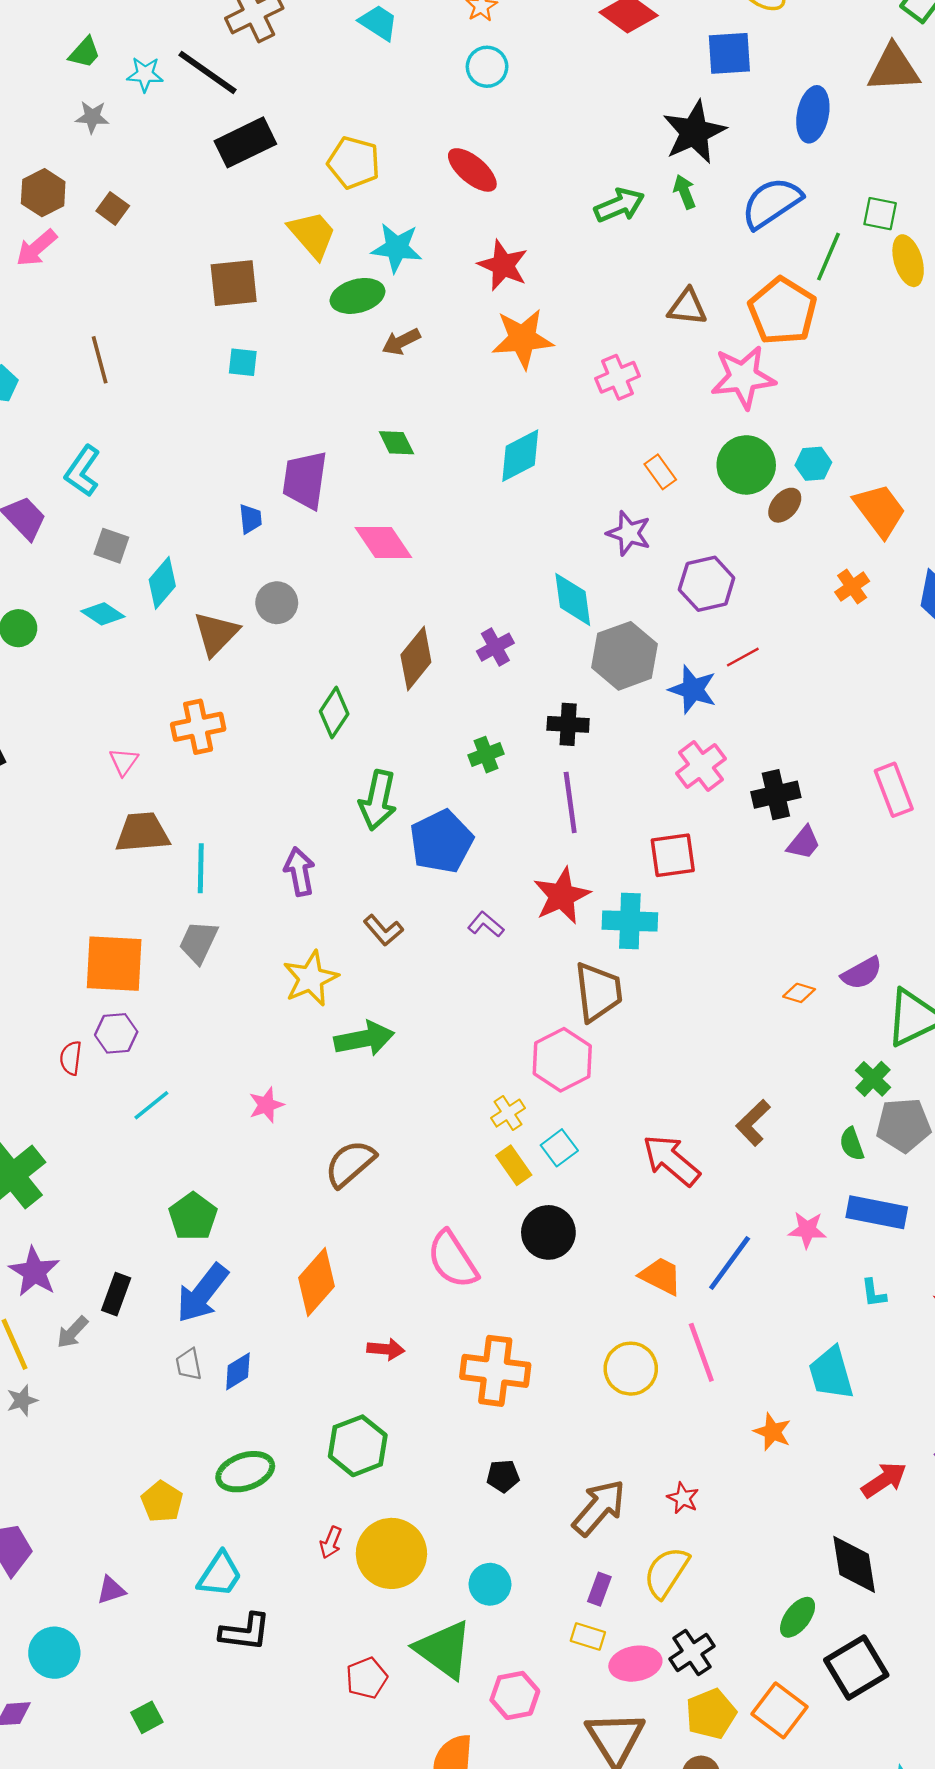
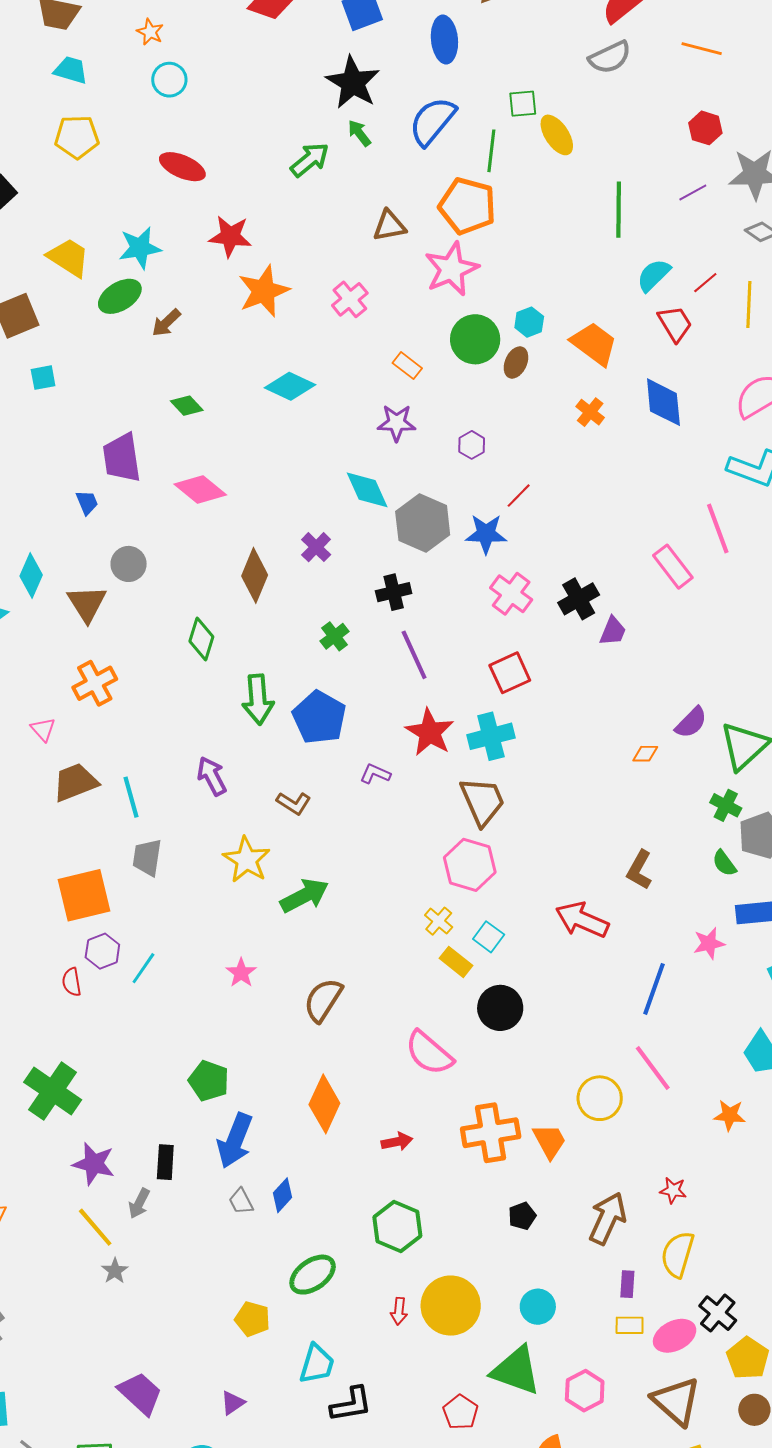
yellow pentagon: (354, 163) -> (77, 137), moved
cyan diamond: (520, 456) -> (290, 386), turned 69
purple hexagon: (707, 584) -> (472, 445), size x0.6
cyan line: (151, 1105) -> (143, 968), moved
orange trapezoid: (661, 1276) -> (549, 1141), moved, turned 51

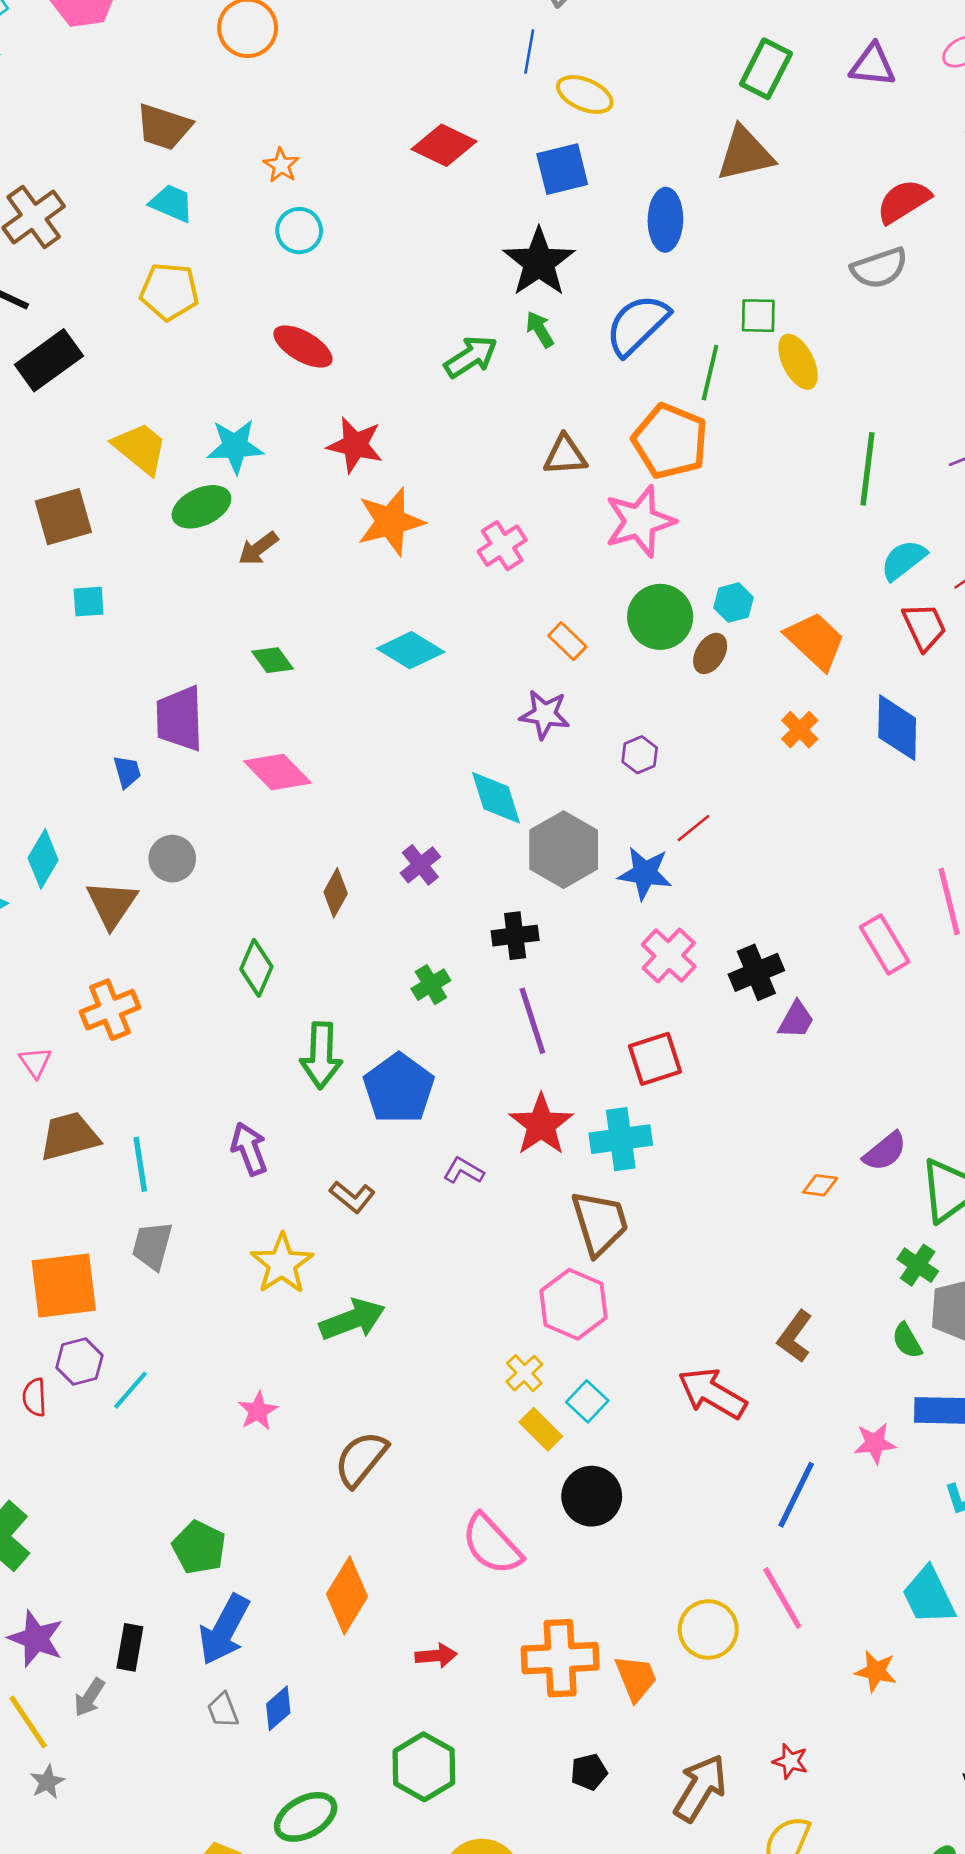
brown diamond: (255, 575) -> (336, 893), size x0.7

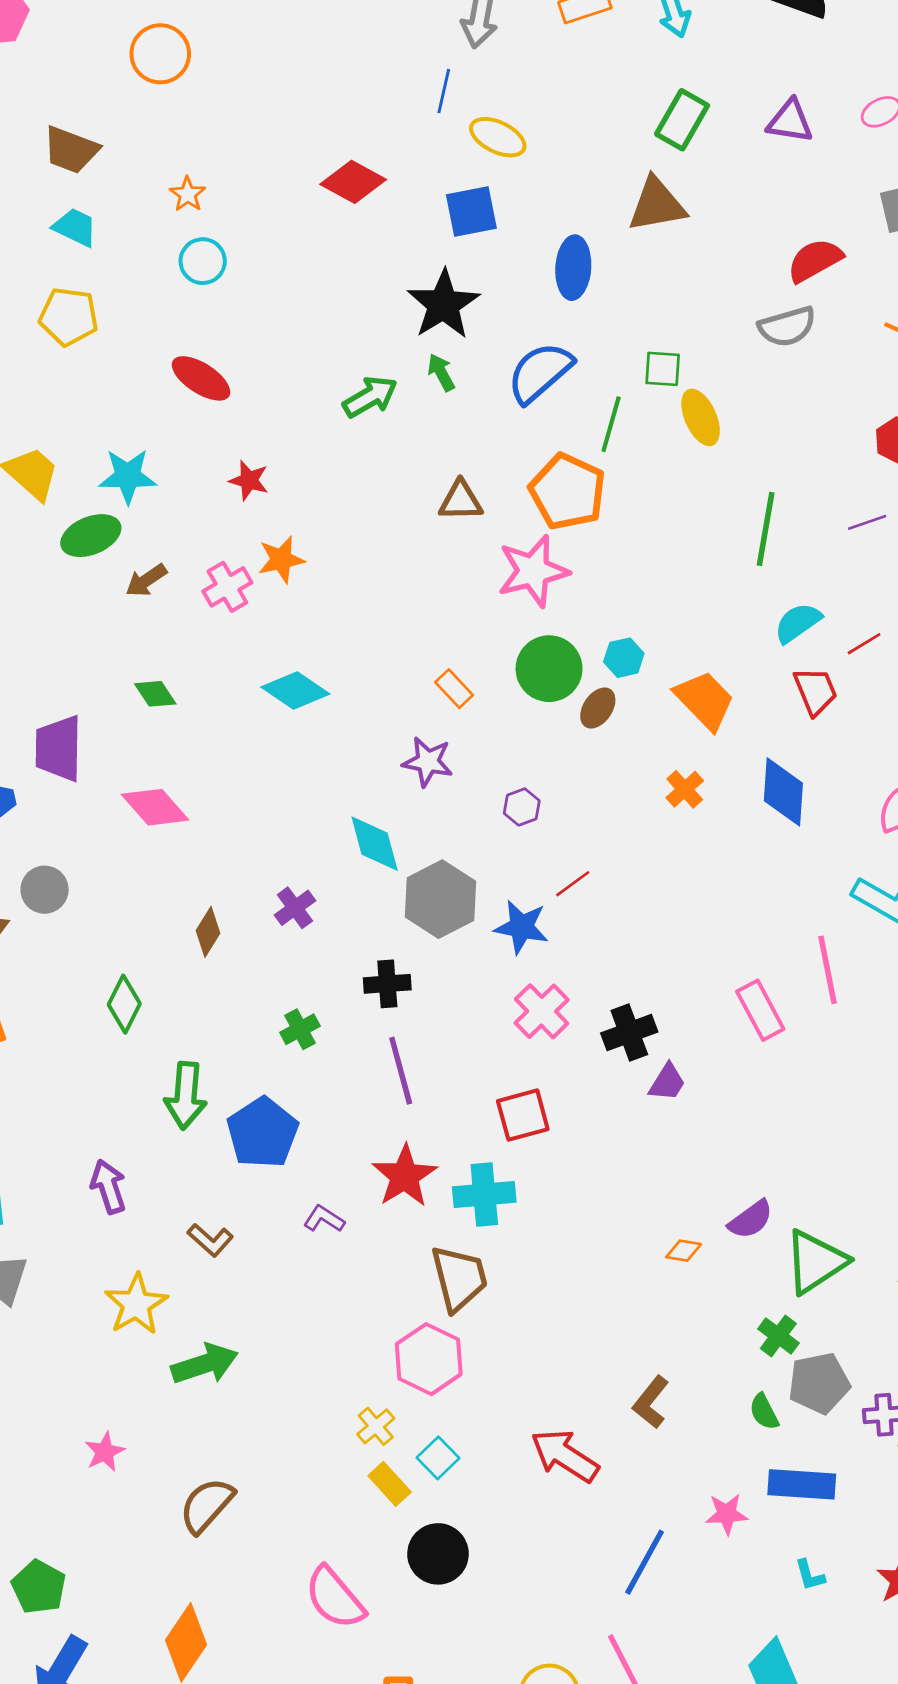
red star: (355, 445) -> (249, 480), size x0.7
orange star: (391, 522) -> (281, 560), size x0.7
pink cross: (502, 546) -> (227, 587), moved

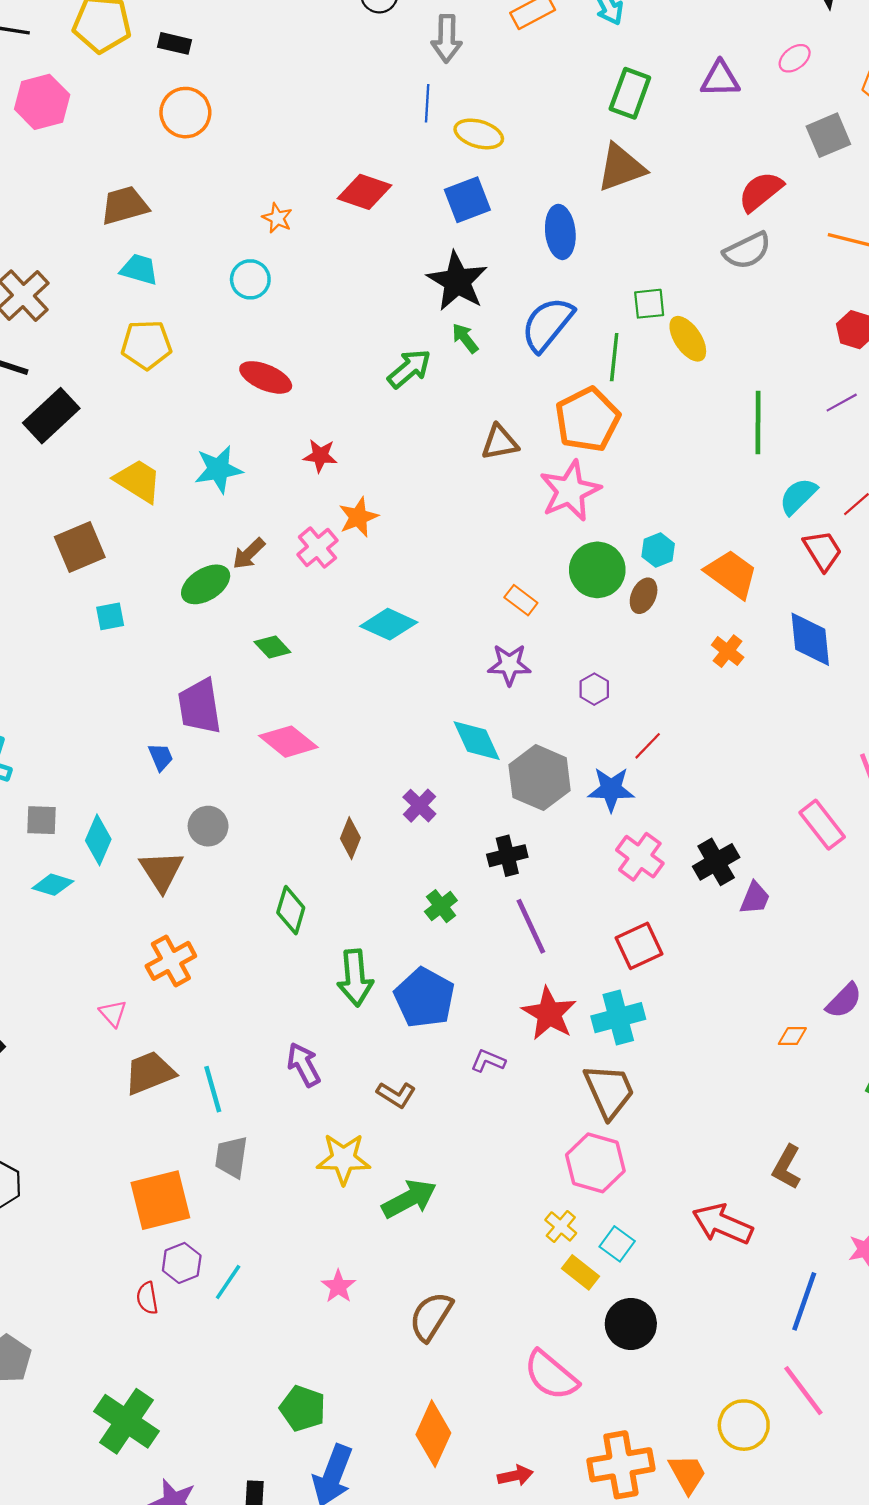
brown trapezoid: (71, 150) -> (125, 205), turned 153
orange star: (188, 194) -> (277, 218), moved
orange pentagon: (567, 492) -> (587, 420), turned 30
green ellipse: (91, 536) -> (206, 584), moved
yellow star: (136, 1304) -> (344, 1159), turned -30

